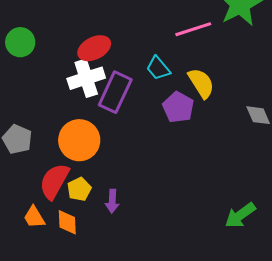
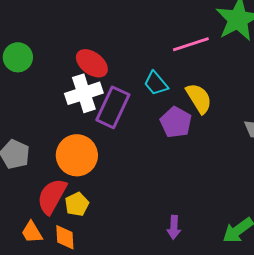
red ellipse: (94, 48) -> (92, 63), turned 64
purple arrow: (112, 201) -> (174, 227), moved

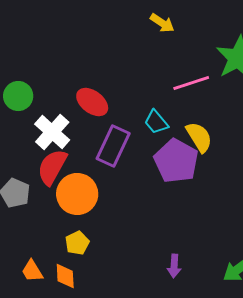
white cross: (84, 93) -> (52, 132), moved, turned -30
purple pentagon: (176, 122) -> (176, 161), size x1.4
red semicircle: (52, 196) -> (52, 167), moved

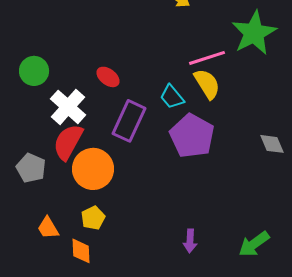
red ellipse: (92, 102) -> (108, 77), size x0.7
yellow semicircle: (199, 137) -> (207, 84), moved
orange trapezoid: (32, 271) -> (48, 228), moved

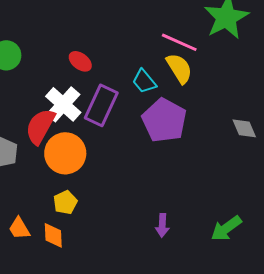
pink line: (207, 58) -> (179, 42), turned 42
white cross: (68, 107) -> (63, 104), moved
orange trapezoid: (48, 228) -> (19, 228), moved

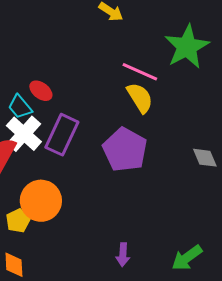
cyan trapezoid: (144, 81) -> (20, 107), moved
orange circle: (65, 153) -> (41, 201), moved
yellow pentagon: (65, 202) -> (18, 221), moved

